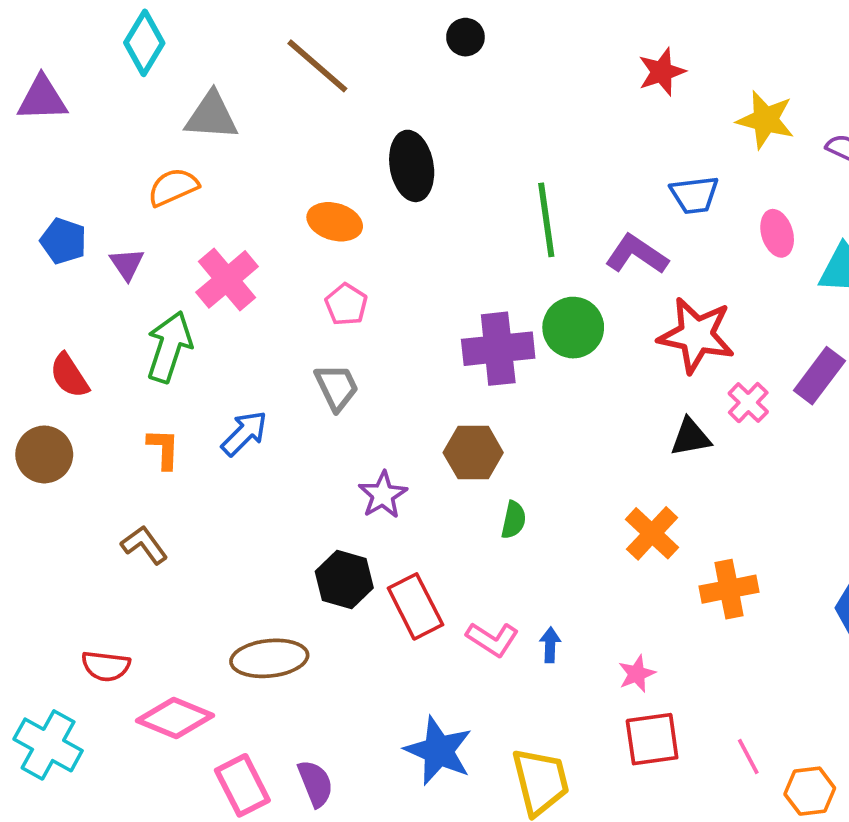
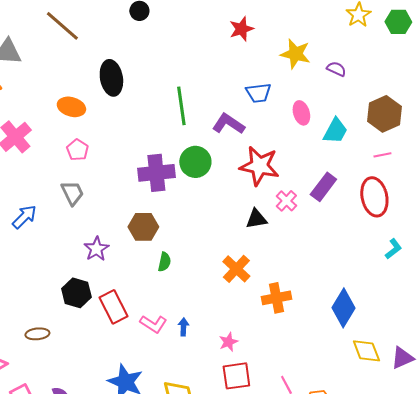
brown ellipse: (269, 658) -> (37, 334), size x0.6

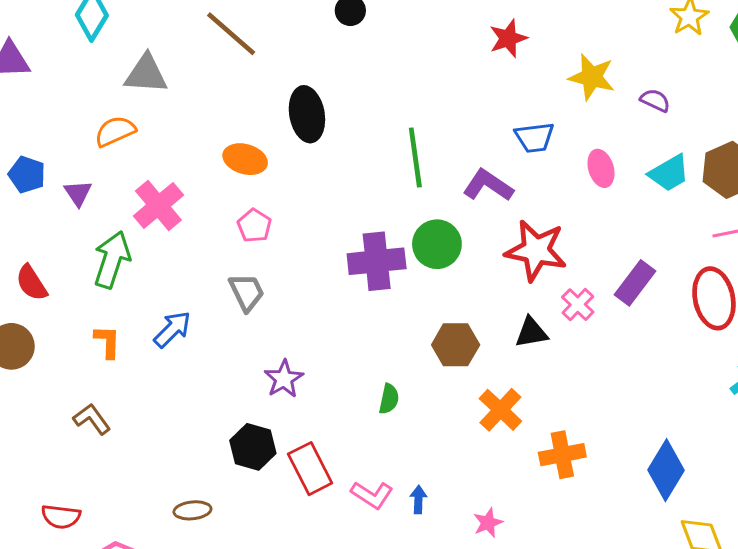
cyan trapezoid: (335, 131) -> (669, 173), moved, turned 32
brown hexagon: (143, 227) -> (456, 345), moved

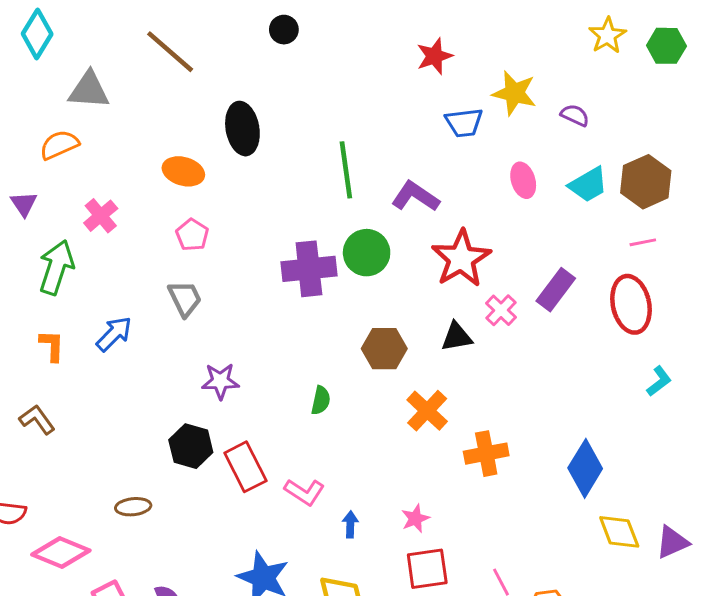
blue trapezoid: (534, 137) -> (464, 123), moved
pink cross: (158, 206) -> (101, 216), size x0.7
red star: (536, 250) -> (461, 259), turned 30
purple star: (284, 379) -> (220, 381), turned 30
blue arrow: (418, 500) -> (350, 524), moved

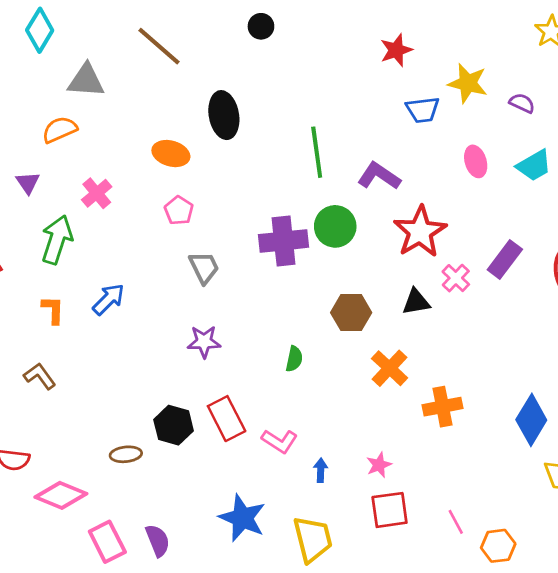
gray trapezoid: (185, 298) -> (204, 267), moved
black hexagon: (191, 446) -> (174, 425), moved

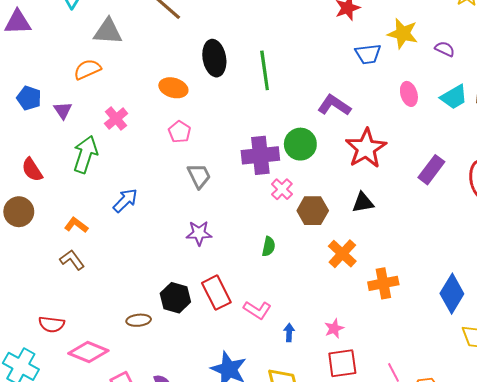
green line: (317, 152) -> (265, 70), moved
pink cross: (456, 278) -> (282, 189), moved
orange L-shape: (53, 310) -> (76, 225), moved, turned -55

